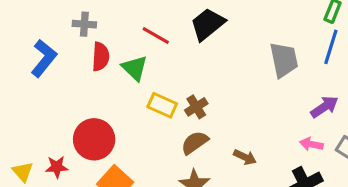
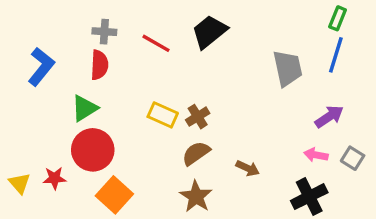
gray cross: (84, 24) -> (104, 32), moved
green triangle: (135, 68) -> (84, 108), moved, turned 44

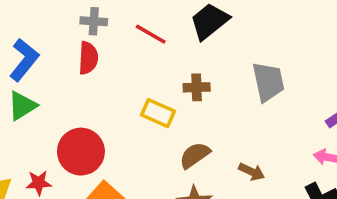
gray trapezoid: (288, 68) -> (268, 82), moved
green triangle: (84, 108) -> (22, 106), moved
brown cross: (198, 117) -> (197, 87), moved, turned 30

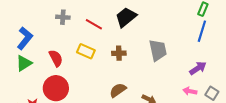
red semicircle: (88, 58) -> (56, 58), moved, turned -30
yellow rectangle: (158, 113) -> (86, 51), moved

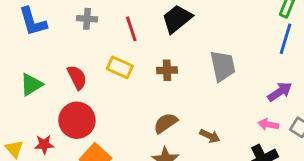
red line: (94, 24) -> (131, 29), turned 42
blue L-shape: (25, 38) -> (33, 22), moved, turned 125

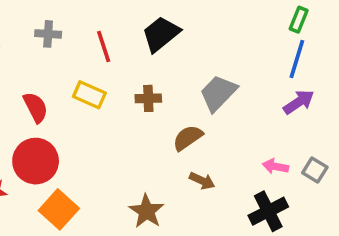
gray trapezoid: (223, 66) -> (218, 93), turned -124
purple arrow: (280, 92) -> (299, 102), moved
brown semicircle: (166, 123) -> (188, 138), moved

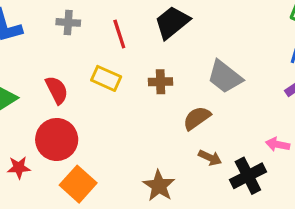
gray trapezoid: (218, 93) -> (225, 77), turned -96
black cross: (268, 211) -> (248, 176), moved

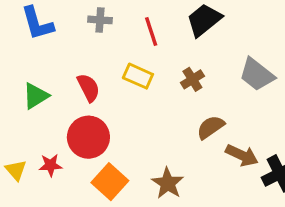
brown cross: (161, 82) -> (192, 79), turned -30
brown semicircle: (197, 118) -> (211, 127), moved
brown arrow: (210, 158) -> (242, 155), size x1.4
brown star: (159, 186) -> (168, 183), moved

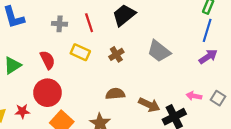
gray cross: (100, 20) -> (60, 24), moved
brown semicircle: (211, 127) -> (115, 94), moved, turned 30

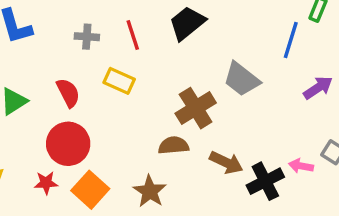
blue line: (207, 30) -> (291, 40), moved
brown cross: (116, 54) -> (196, 108), moved, size x1.6
pink arrow: (194, 96) -> (301, 166), moved
red star: (22, 111) -> (46, 183), moved

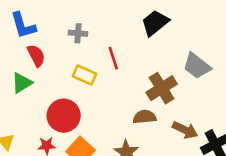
red line: (133, 35) -> (113, 58), moved
yellow rectangle: (119, 81) -> (84, 75), moved
red semicircle: (68, 93) -> (36, 55), moved

